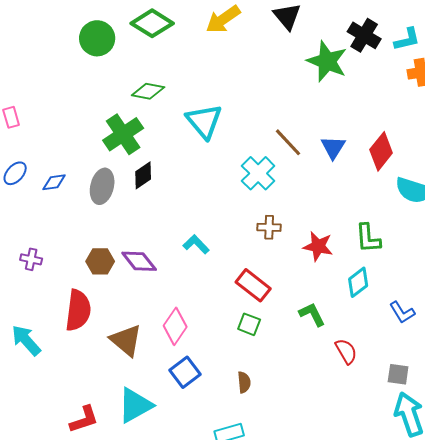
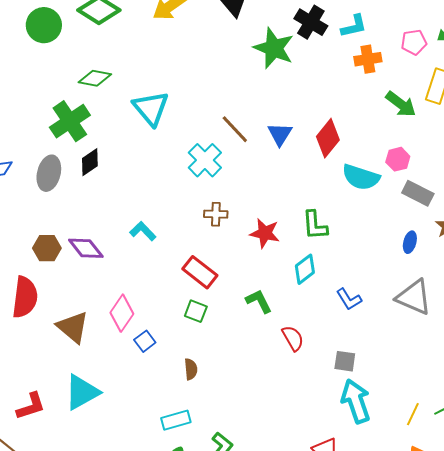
blue square: (185, 372) -> (145, 341), moved, size x0.7

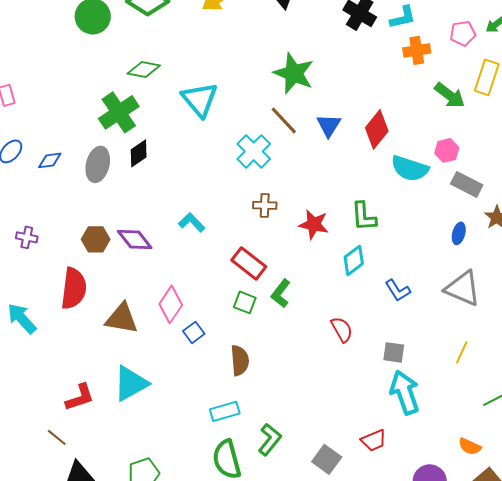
green star: (274, 48) -> (294, 73), moved
green L-shape: (259, 301) -> (281, 293), moved, turned -116
brown triangle: (73, 327) -> (122, 318), turned -30
brown semicircle: (191, 369) -> (240, 360), size x1.4
yellow line: (413, 414) -> (462, 352), moved

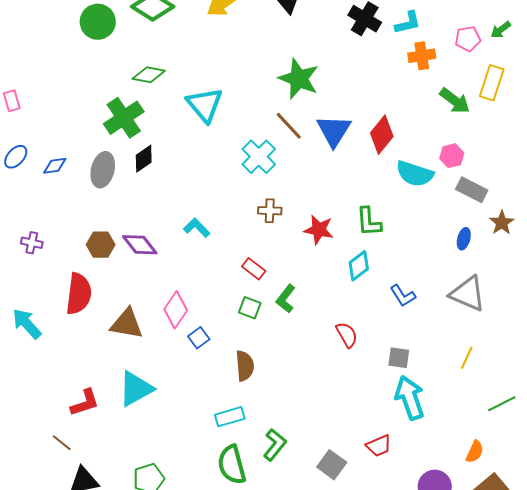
blue triangle: (329, 125) -> (334, 131), size x1.4
red rectangle: (249, 263) -> (254, 269), size x0.7
orange semicircle: (470, 446) -> (475, 452), turned -90

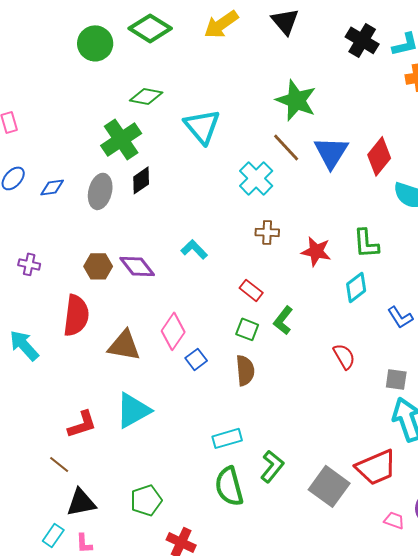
brown semicircle: (245, 366) -> (245, 370), moved
red trapezoid: (379, 446) -> (376, 467), size x1.6
gray square: (332, 465) -> (329, 486), size x1.4

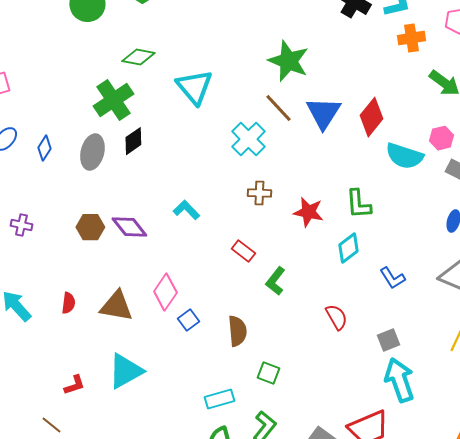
blue diamond: (52, 187) -> (44, 148), turned -50
red semicircle: (76, 315) -> (68, 303), moved, size x0.5
green square: (247, 329) -> (268, 373), moved
gray square: (396, 379) -> (388, 340), turned -30
red L-shape: (82, 424) -> (74, 385), size x0.7

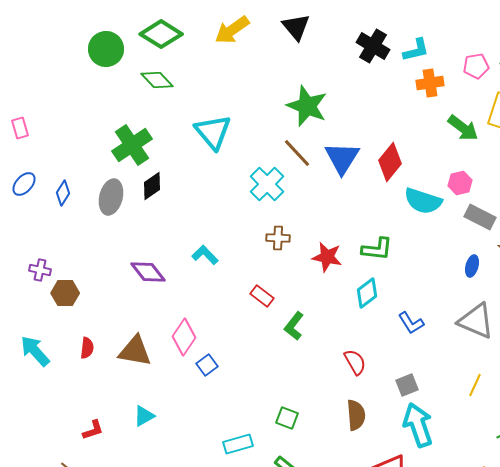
green diamond: (138, 57) -> (157, 80), moved, turned 36
green L-shape: (358, 204) -> (377, 249), turned -80
brown hexagon: (90, 227) -> (65, 293), moved
brown semicircle: (237, 331) -> (356, 415), moved
cyan triangle: (125, 371) -> (144, 416), size x0.6

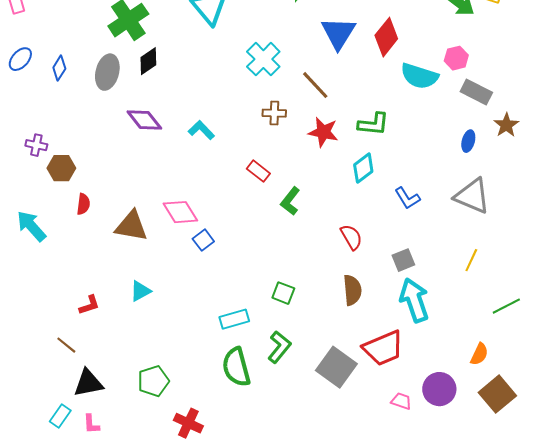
brown line: (297, 153) -> (315, 85), moved
purple diamond: (148, 272) -> (144, 120), moved
pink diamond: (184, 337) -> (180, 212), turned -66
red semicircle: (87, 348) -> (83, 204), moved

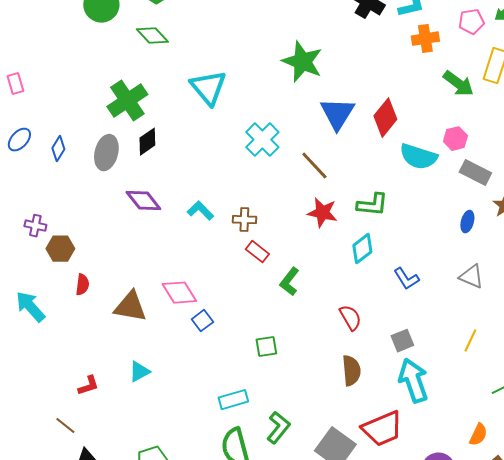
brown cross: (274, 113) -> (244, 220), moved
gray triangle: (472, 196) -> (471, 277), size x0.7
green square: (283, 293) -> (266, 347), moved, turned -30

